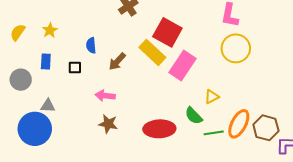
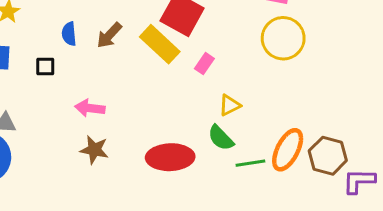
brown arrow: (117, 61) -> (109, 35), moved
pink rectangle: (183, 66) -> (204, 64), size x0.5
yellow triangle: (212, 97) -> (230, 105), moved

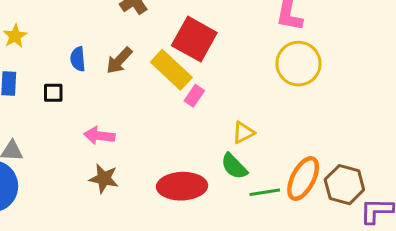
pink rectangle: (204, 64) -> (194, 96), moved

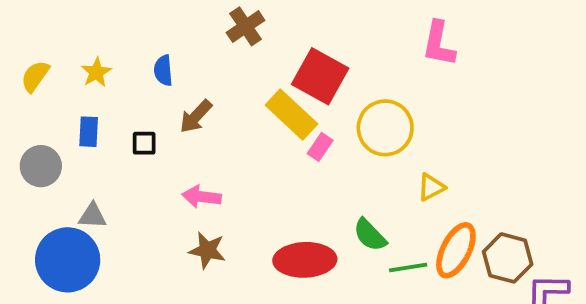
blue semicircle: (78, 59) -> (163, 70), moved
brown arrow: (119, 61) -> (196, 116), moved
yellow circle: (299, 64) -> (385, 128), moved
yellow triangle: (243, 133) -> (431, 187), moved

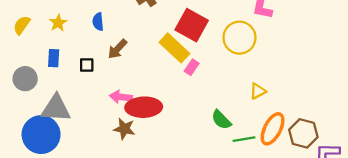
yellow circle: (385, 128) -> (239, 38), moved
gray triangle: (92, 216) -> (56, 108), size x1.8
red ellipse: (305, 260) -> (144, 107), moved

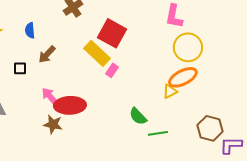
yellow circle: (239, 38) -> (188, 47), moved
pink arrow: (121, 97) -> (50, 96), turned 42
orange ellipse: (273, 129) -> (183, 77), moved, turned 36

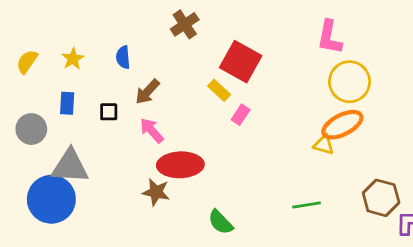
yellow rectangle: (97, 53) -> (219, 90), size x0.6
yellow triangle: (170, 91) -> (324, 145), turned 42
pink arrow: (50, 96) -> (152, 130), moved
green semicircle: (138, 116) -> (221, 222), moved

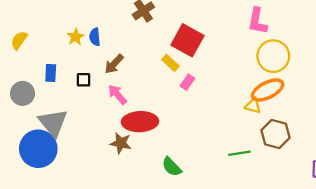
yellow star: (73, 59) -> (76, 37), moved
gray triangle: (70, 166) -> (53, 123), turned 48
brown hexagon: (381, 198) -> (276, 134), moved

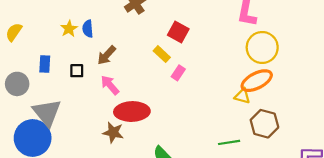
red square: (187, 40) -> (178, 32), size x0.7

